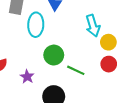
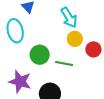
yellow circle: (108, 42) -> (75, 39), moved
purple star: (27, 77) -> (20, 82), size x1.6

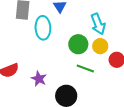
green circle: (40, 55) -> (78, 44), moved
purple star: (20, 82) -> (39, 79), size x0.7

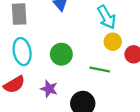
cyan ellipse: (43, 28) -> (22, 52), moved
green circle: (78, 44) -> (61, 54), moved

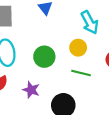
yellow circle: (113, 42) -> (78, 48), moved

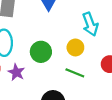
purple star: (31, 90) -> (16, 72), moved

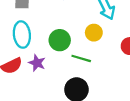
green line: (75, 73) -> (81, 58), moved

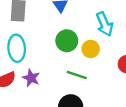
green circle: (60, 40) -> (67, 41), moved

